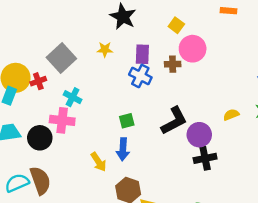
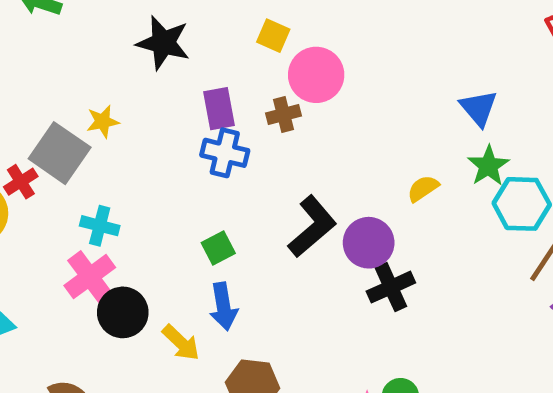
yellow star: (105, 49) -> (103, 121), moved
red cross: (38, 81) -> (21, 182), moved
pink cross: (62, 120) -> (90, 277), turned -30
black circle: (40, 138) -> (123, 312), moved

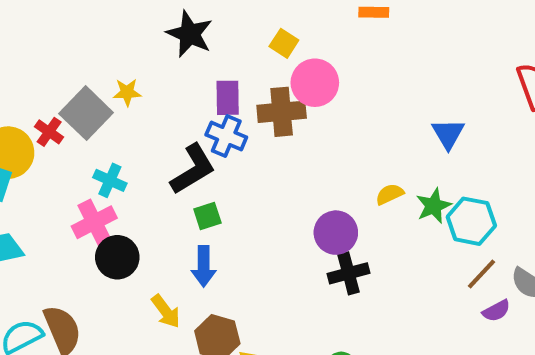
brown cross: (284, 115) -> (282, 112), size x1.6
green star: (488, 166) -> (434, 206), moved
red cross: (21, 182) -> (49, 132), turned -32
black L-shape: (312, 226) -> (193, 169), moved
yellow arrow: (181, 343) -> (166, 311), moved

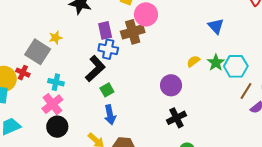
red cross: (49, 132) -> (23, 73), moved
black circle: (117, 257) -> (57, 127), moved
black cross: (349, 273) -> (176, 118), moved

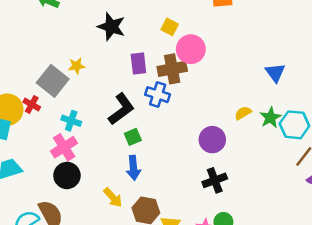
blue cross: (108, 49) -> (158, 95), moved

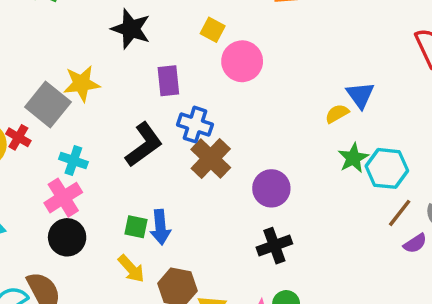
yellow star: (77, 66) -> (82, 84), size x1.5
brown cross: (172, 69) -> (211, 159), moved, turned -36
yellow semicircle: (243, 113) -> (337, 114), moved
green square: (133, 137) -> (136, 227), moved, turned 35

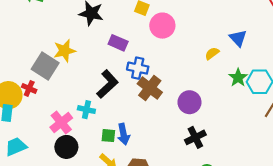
purple rectangle: (168, 81) -> (118, 43), turned -54
yellow semicircle: (337, 114) -> (212, 53), moved
cyan cross: (73, 160) -> (86, 110), moved

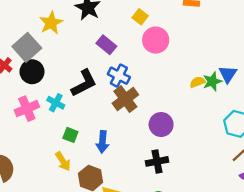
yellow star: (65, 51) -> (51, 23), moved, turned -30
green star: (238, 78) -> (212, 81), moved
blue arrow: (123, 134) -> (102, 142), moved
black circle: (66, 147) -> (32, 72), moved

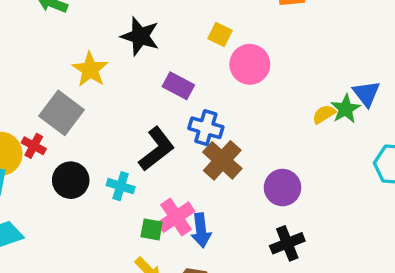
black circle: (32, 72) -> (71, 180), moved
pink cross: (27, 109) -> (176, 217), moved

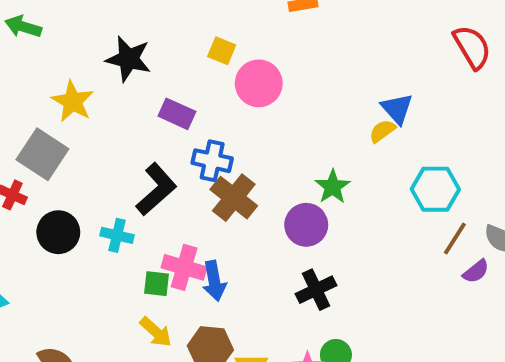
green star: (346, 109) -> (333, 187), moved
yellow semicircle: (324, 114) -> (382, 131), moved
pink cross: (176, 217) -> (184, 267), turned -36

